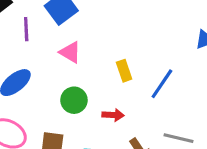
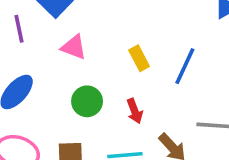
red arrow: (113, 115) -> (135, 111), turned 75

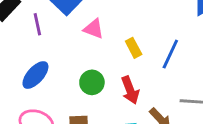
pink triangle: (74, 47) -> (94, 29), moved
red arrow: (135, 111) -> (130, 90), size x1.4

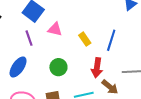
purple line: (37, 24) -> (29, 38), moved
red arrow: (130, 90) -> (97, 68), moved, turned 36

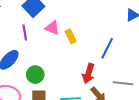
yellow rectangle: (85, 39) -> (71, 36), moved
green circle: (58, 67) -> (35, 75), moved

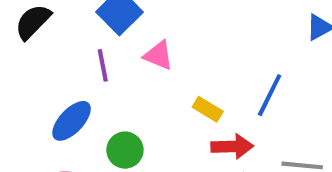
yellow rectangle: (71, 36) -> (208, 109), moved, turned -32
red arrow: (88, 73) -> (232, 146), turned -108

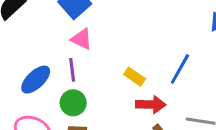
pink triangle: (158, 55) -> (82, 39), moved
purple line: (103, 65) -> (72, 70), moved

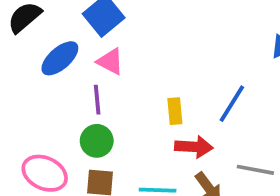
yellow rectangle: (135, 77) -> (175, 111), turned 48
blue ellipse: (36, 80) -> (60, 58), moved

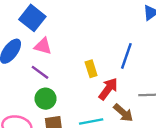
purple line: (97, 100) -> (40, 72), turned -36
red arrow: (194, 147) -> (108, 89), turned -45

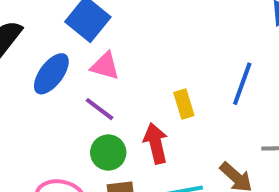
red arrow: (108, 89) -> (156, 143), moved, turned -50

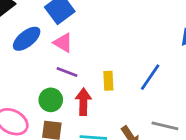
purple line: (100, 109) -> (67, 72), moved, turned -30

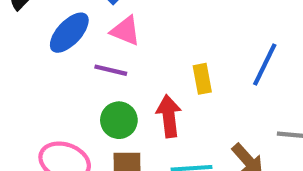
purple line: (67, 72) -> (111, 70), moved

